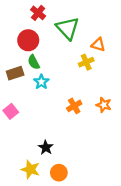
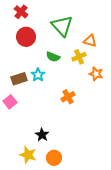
red cross: (38, 13) -> (21, 12), moved
green semicircle: (34, 62) -> (53, 57), moved, turned -40
brown rectangle: (15, 73) -> (19, 79), moved
orange star: (104, 105) -> (96, 74), moved

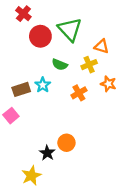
red circle: (26, 37) -> (40, 36), moved
orange cross: (68, 97) -> (79, 93), moved
yellow star: (28, 155) -> (31, 176), turned 30
orange circle: (54, 158) -> (66, 143), moved

